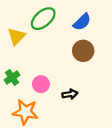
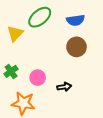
blue semicircle: (82, 22) -> (75, 20), turned 36

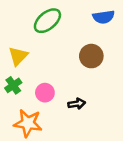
blue semicircle: (75, 20) -> (104, 17), moved
yellow triangle: (15, 34) -> (18, 56), moved

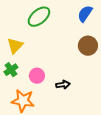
blue semicircle: (104, 17) -> (85, 14), turned 132
brown circle: (91, 56) -> (88, 46), moved

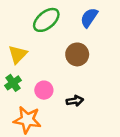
blue semicircle: (85, 14) -> (89, 18), moved
brown circle: (88, 46) -> (77, 54), moved

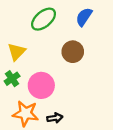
pink circle: (44, 90) -> (41, 85), size x1.5
black arrow: (75, 101) -> (55, 118), moved

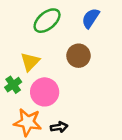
yellow triangle: (17, 52) -> (30, 62), moved

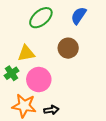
yellow triangle: (30, 62) -> (26, 53), turned 36

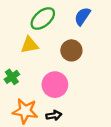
yellow triangle: (26, 53) -> (30, 45), moved
pink circle: (39, 80) -> (55, 85), moved

